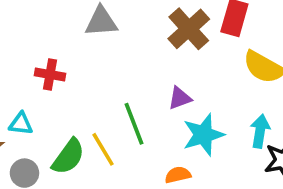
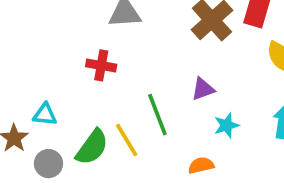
red cross: (50, 74) -> (101, 65), moved
cyan star: (203, 135) -> (226, 125), size x0.6

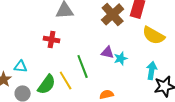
purple triangle: (203, 89) -> (108, 52), turned 32
cyan star: (226, 125) -> (121, 58), moved

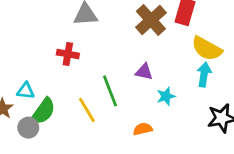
cyan star: (121, 58) -> (166, 96), moved
cyan arrow: (152, 70) -> (204, 74), moved
green semicircle: (47, 84) -> (43, 111), moved

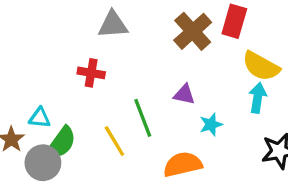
gray circle: (28, 128) -> (43, 163), size x1.4
orange semicircle: (143, 129) -> (183, 164), size x1.6

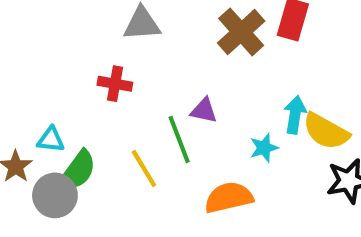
yellow semicircle: (261, 66) -> (326, 131), moved
purple triangle: (184, 95) -> (204, 111), moved
cyan arrow: (258, 98) -> (295, 115), moved

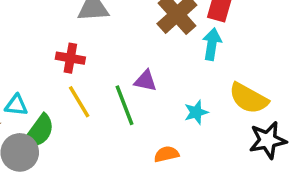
cyan arrow: (295, 115) -> (212, 44), moved
yellow line: (144, 169) -> (79, 102), moved
orange semicircle: (229, 197) -> (166, 154), size x0.6

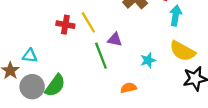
cyan arrow: (212, 44) -> (176, 15), moved
yellow line: (79, 102) -> (88, 22), moved
green semicircle: (39, 131) -> (55, 86), moved

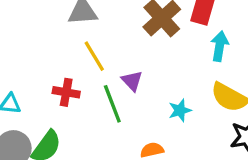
red cross: (65, 25) -> (66, 92), moved
purple triangle: (115, 40) -> (132, 81), turned 35

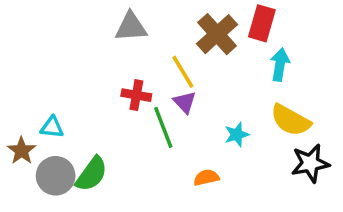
yellow line: (94, 56) -> (183, 72), moved
red cross: (66, 92) -> (136, 95), moved

